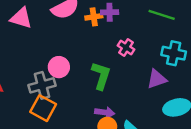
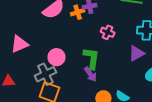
pink triangle: (21, 18) -> (20, 44), moved, turned -30
purple arrow: (105, 112) -> (90, 74), moved, turned 56

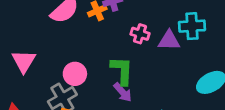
pink triangle: (20, 44) -> (24, 61), turned -30
purple triangle: (136, 53) -> (169, 40), moved, turned 36

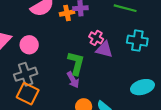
purple triangle: (169, 40) -> (104, 49), moved
pink circle: (75, 74) -> (29, 45), moved

